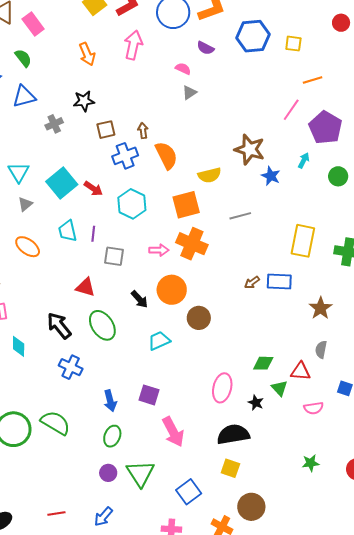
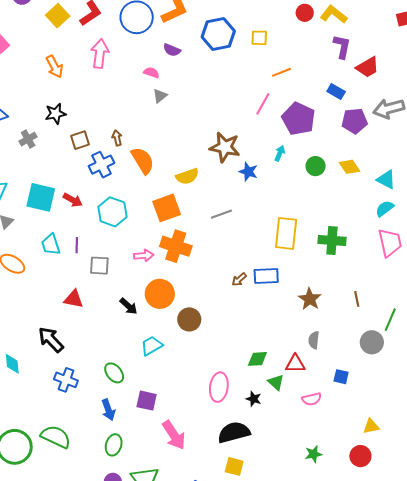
cyan square: (62, 183) -> (41, 197), turned -32
green ellipse: (102, 325) -> (114, 373), moved, size x0.7

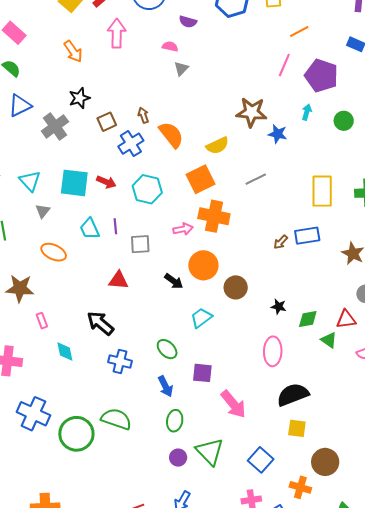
gray cross: (28, 139) -> (55, 126), size x1.5
black star: (254, 399) -> (279, 307), moved

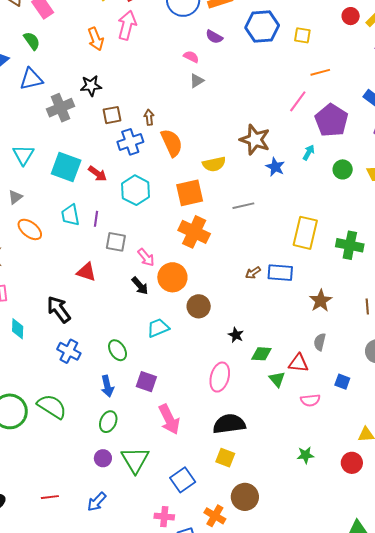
pink arrow: (117, 33) -> (127, 25), moved
gray triangle: (43, 211) -> (15, 197), moved
pink arrow: (183, 229) -> (146, 257), moved, turned 48

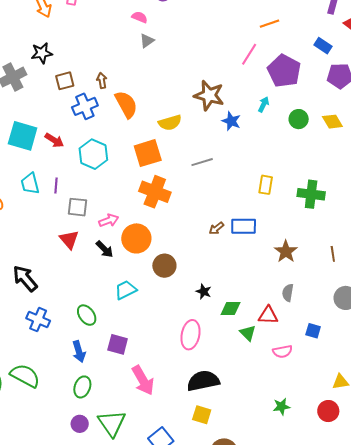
yellow rectangle: (305, 233) -> (266, 185), size x0.6
pink arrow: (146, 257) -> (109, 220), turned -66
red triangle: (86, 272) -> (69, 240), moved, turned 35

